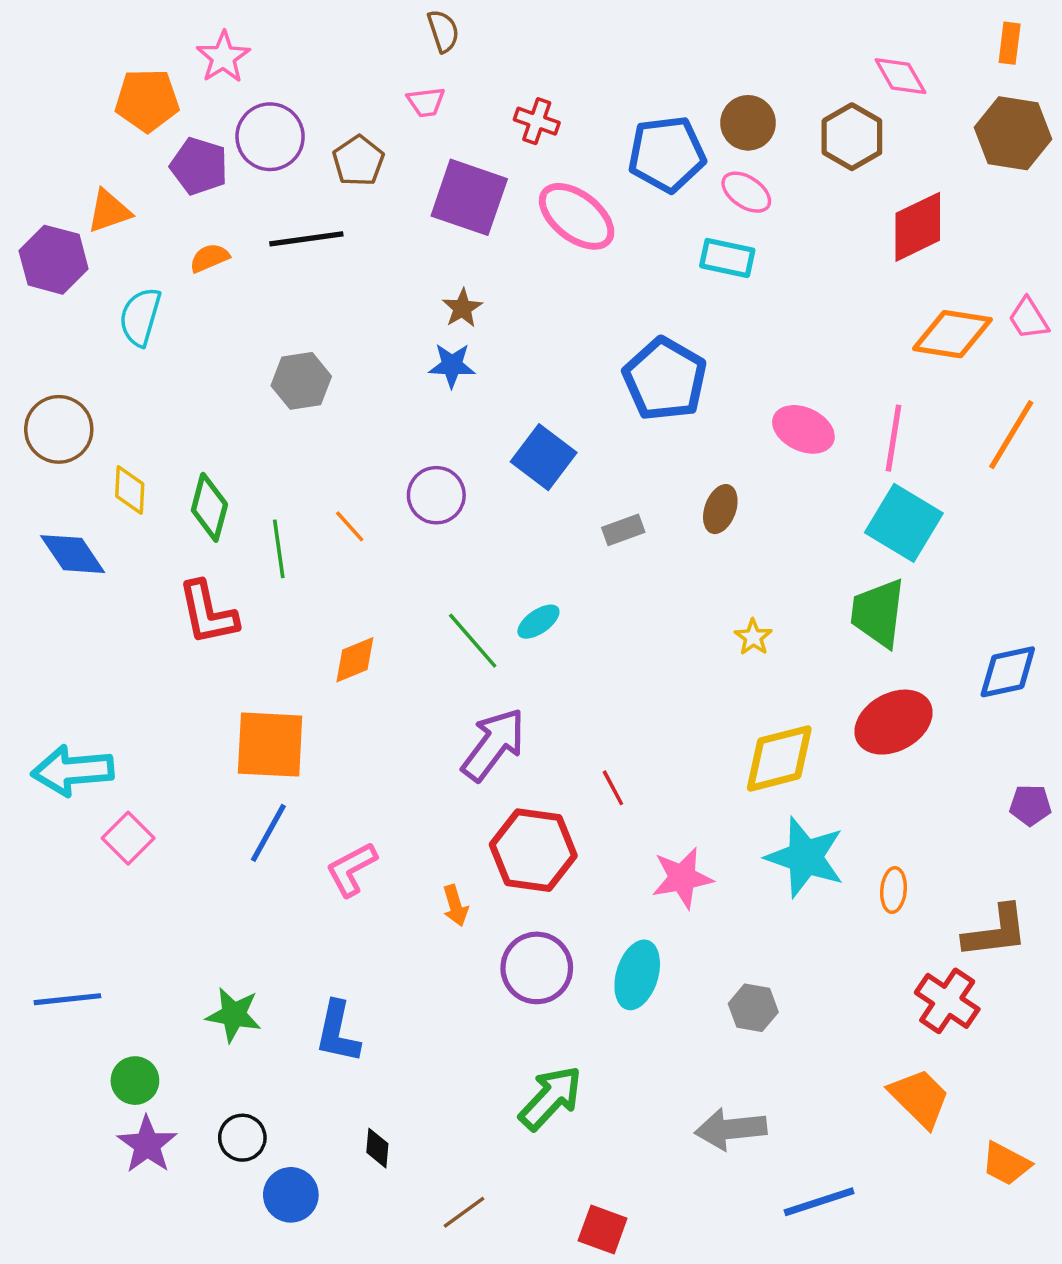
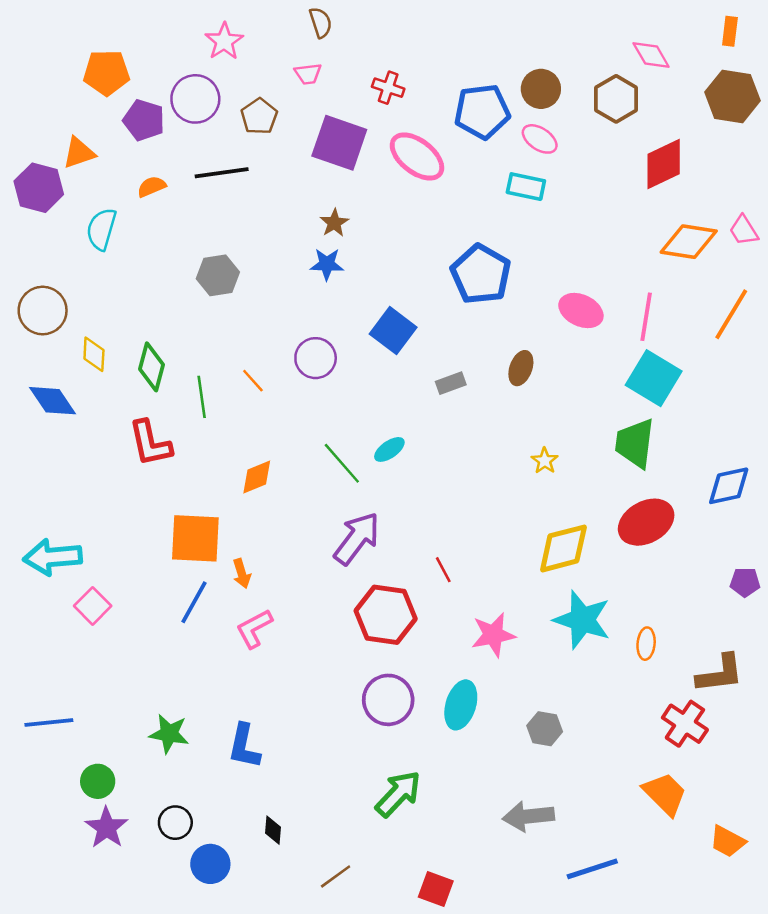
pink star: (223, 57) -> (224, 41), moved
orange arrow: (455, 906) -> (242, 573), moved

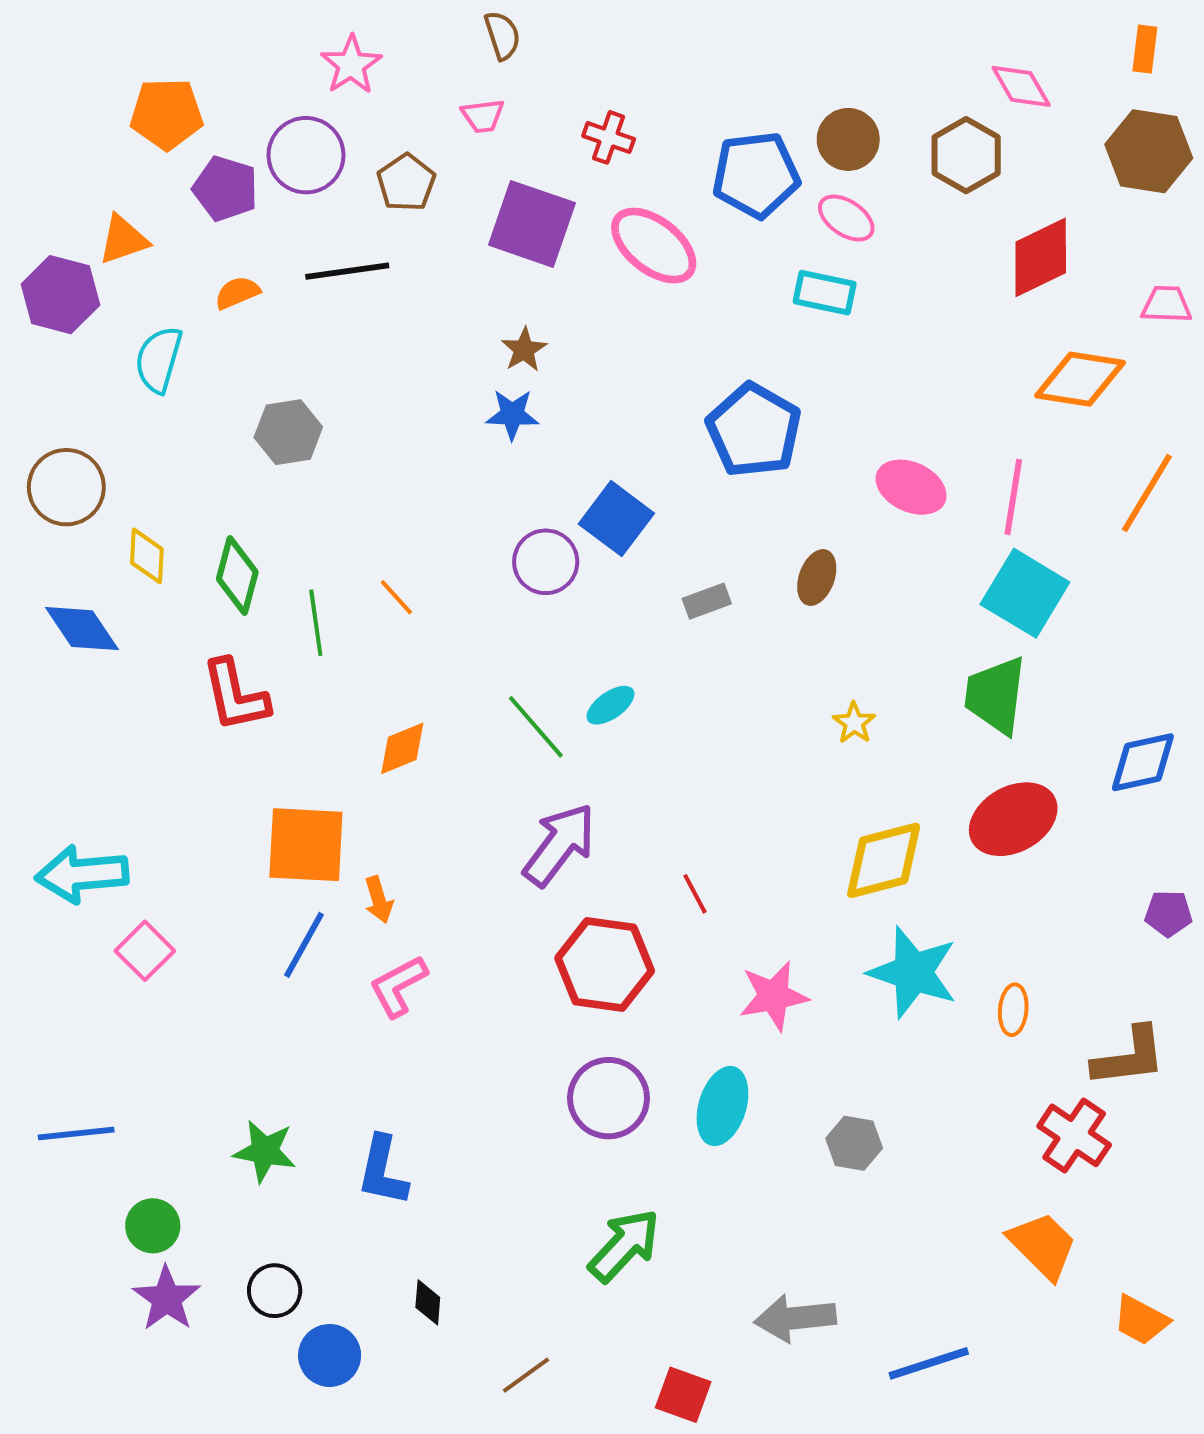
pink trapezoid: (744, 230) -> (1166, 304), moved, turned 124
gray hexagon: (218, 275) -> (288, 432), moved
purple circle: (316, 358) -> (546, 562), moved
gray arrow: (528, 816) -> (795, 1318), moved

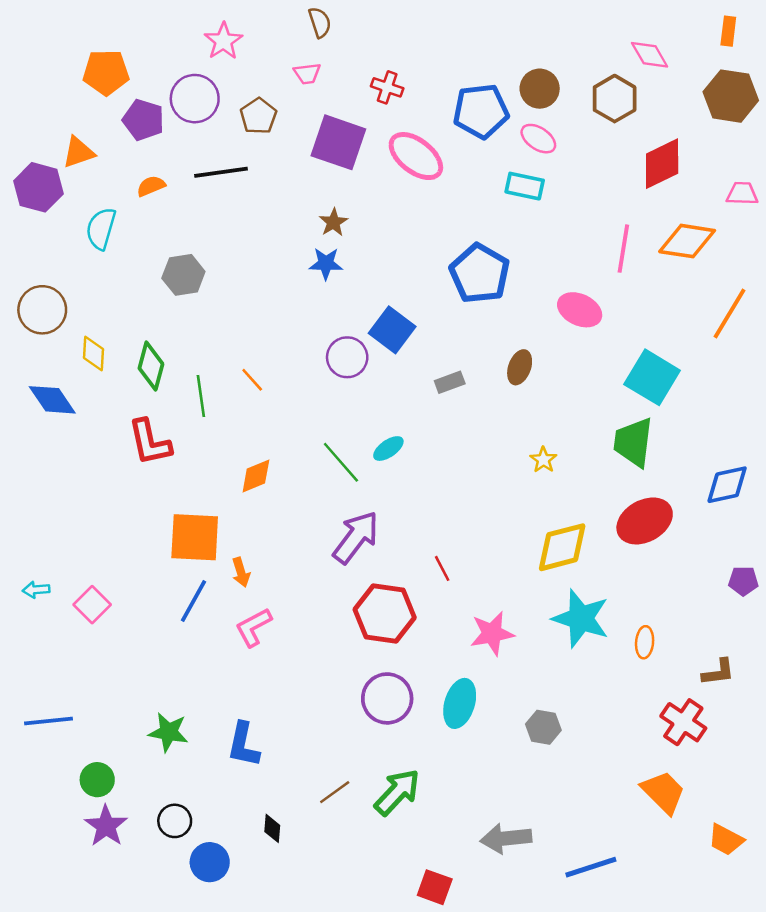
pink line: (1013, 497) -> (623, 249), moved
cyan arrow: (82, 874) -> (36, 590), moved, size x0.5
brown L-shape: (1129, 1057) -> (718, 672), size x0.7
brown line: (526, 1375) -> (335, 792), moved

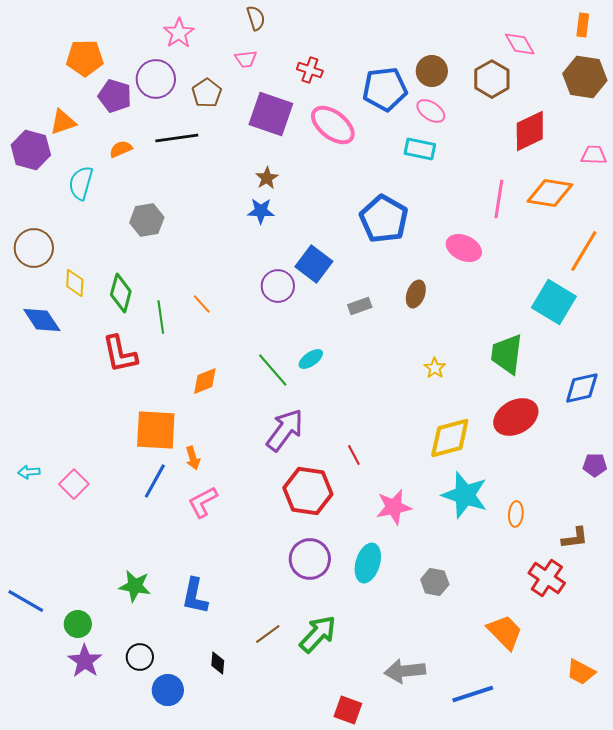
cyan square: (652, 377) -> (554, 302), moved
blue line: (48, 721) -> (26, 601), moved, turned 36
orange trapezoid: (663, 792) -> (505, 632), moved

